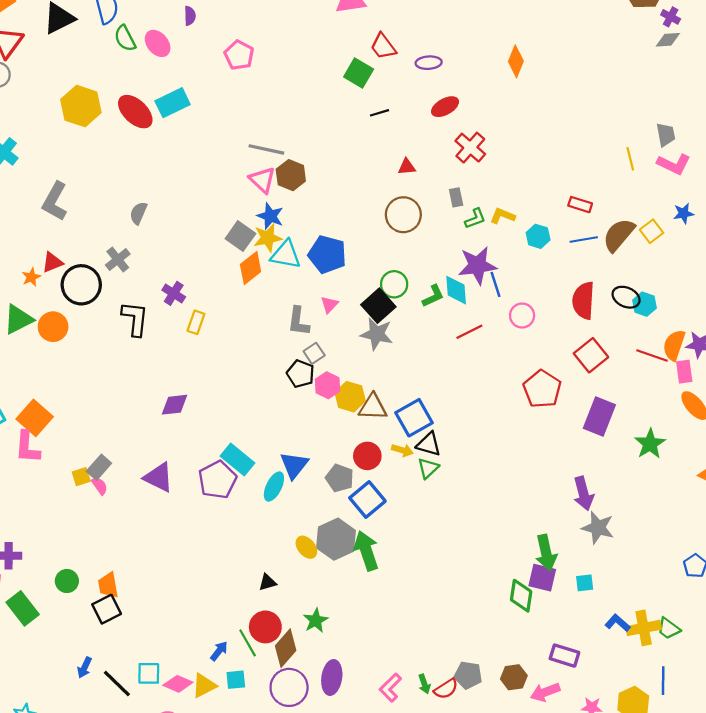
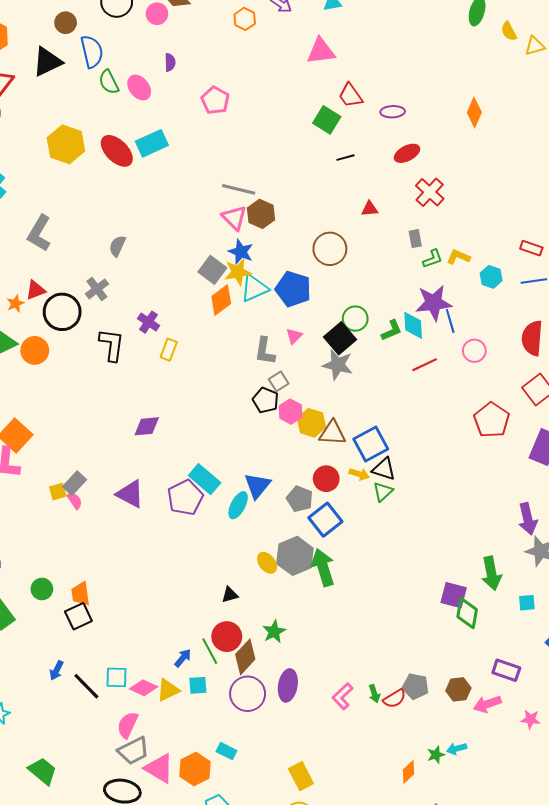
brown circle: (403, 215) -> (330, 249), moved
cyan triangle: (286, 255) -> (254, 288), turned -36
purple square: (542, 578) -> (454, 595), moved

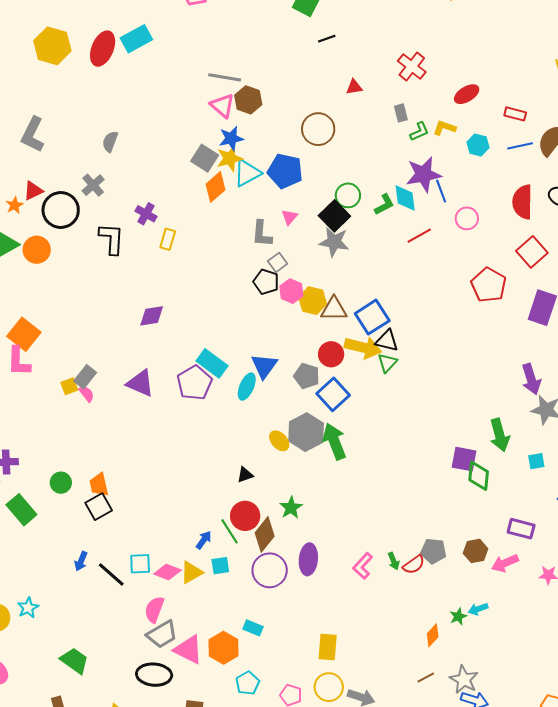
red ellipse: (117, 151) -> (103, 49), turned 72
red ellipse: (407, 153) -> (467, 94), moved
blue star: (241, 252) -> (231, 138), turned -30
yellow arrow: (359, 474) -> (363, 347), size x1.8
yellow rectangle: (301, 776) -> (328, 647), turned 36

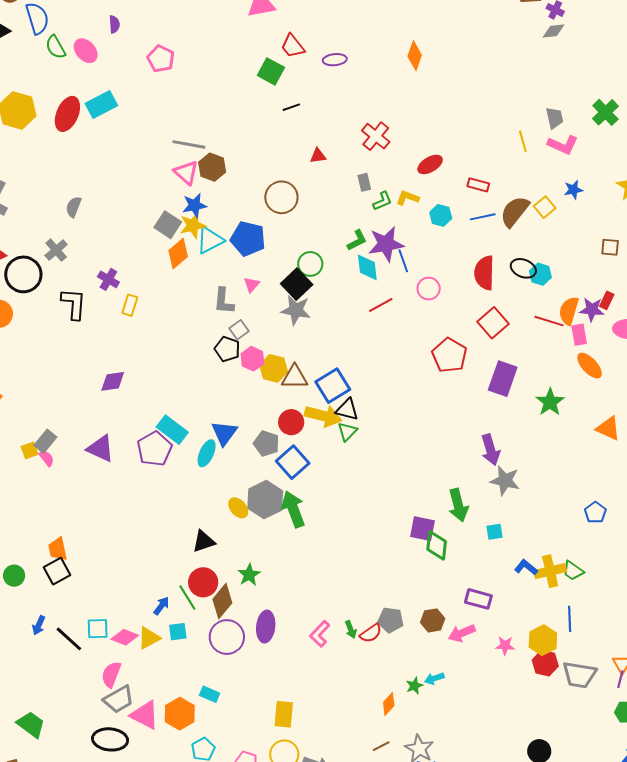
green L-shape: (384, 205) -> (357, 240), moved
black triangle: (245, 475) -> (204, 541), size x1.4
green circle: (61, 483) -> (14, 576), moved

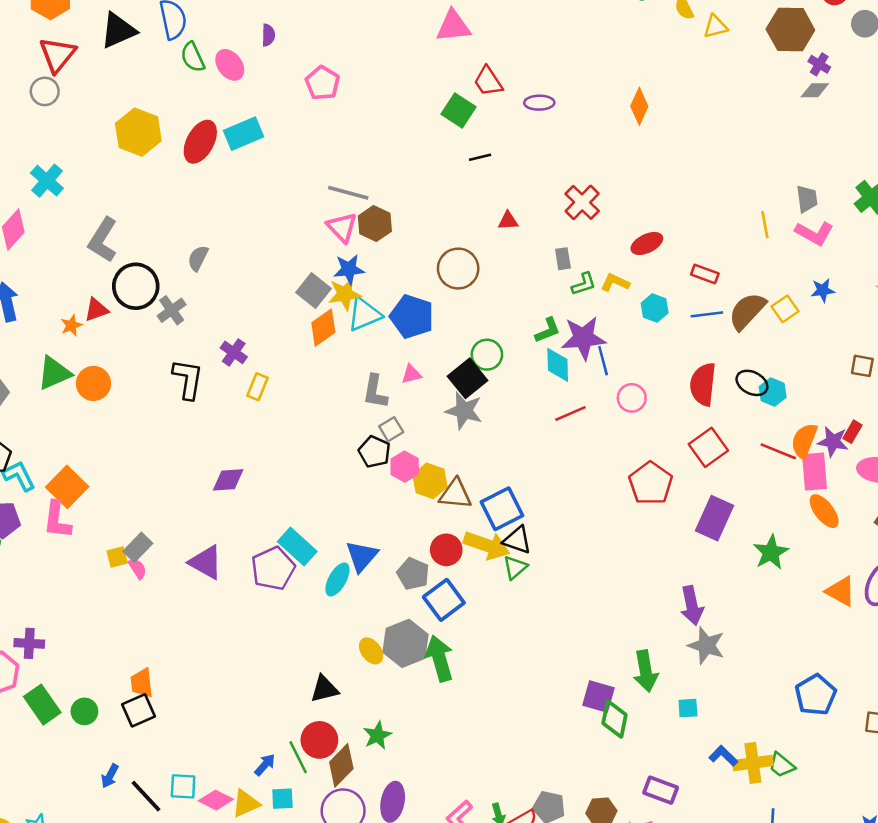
black circle: (23, 274) -> (136, 286), moved
pink triangle: (252, 285) -> (411, 374), turned 30
pink rectangle: (579, 335) -> (814, 472), size x1.4
blue pentagon: (595, 512) -> (816, 695), size x1.5

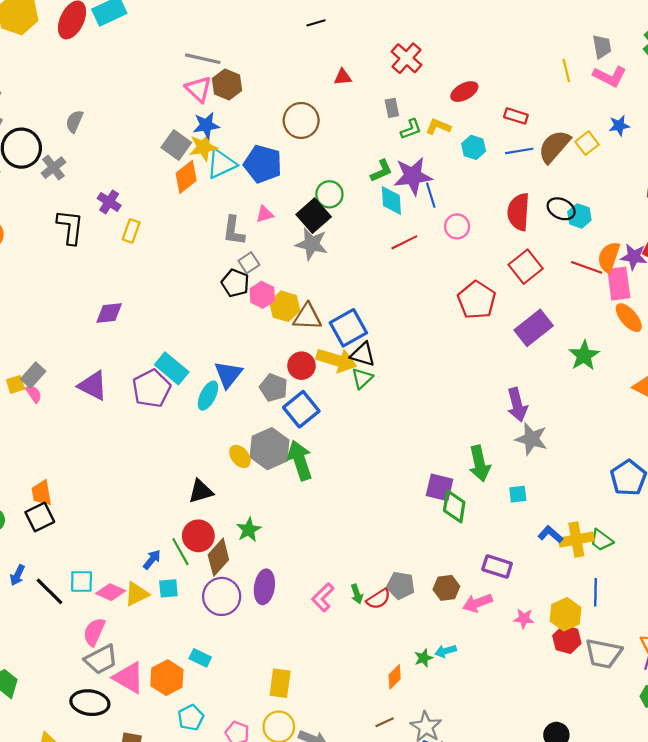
purple rectangle: (714, 518) -> (534, 328), turned 30

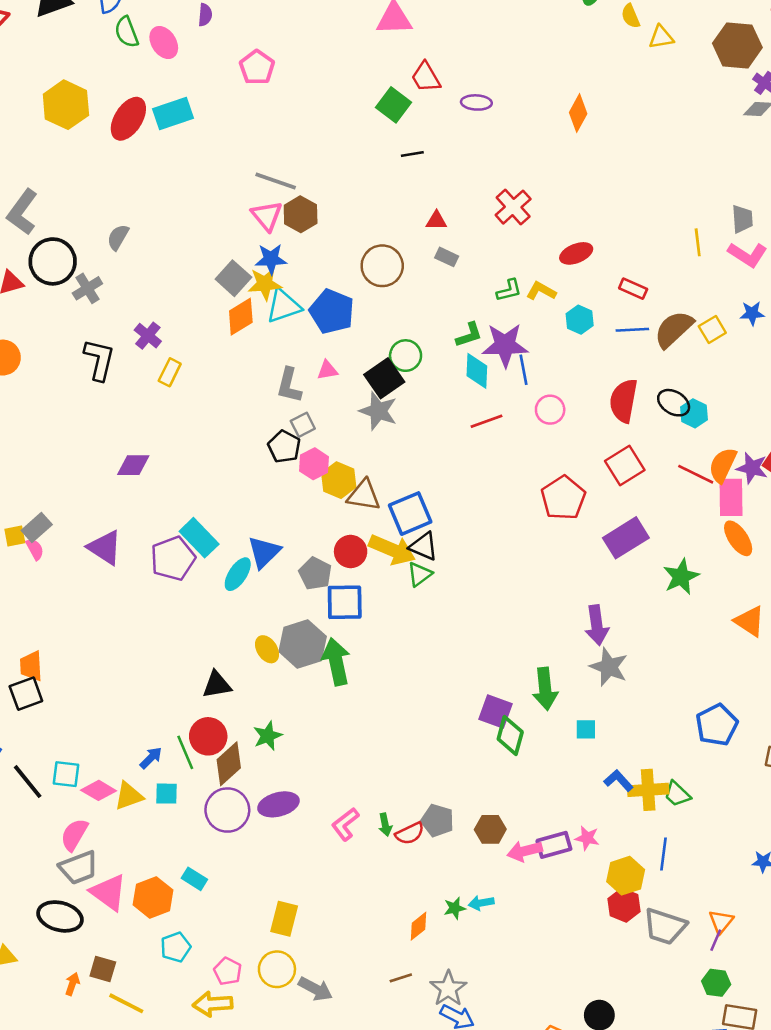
gray rectangle: (392, 108) -> (447, 257), moved, turned -60
blue square: (301, 409) -> (345, 602), turned 32
purple rectangle: (497, 567) -> (554, 845), moved, turned -40
purple ellipse: (264, 587) -> (278, 804), turned 60
pink star: (524, 619) -> (587, 838), moved

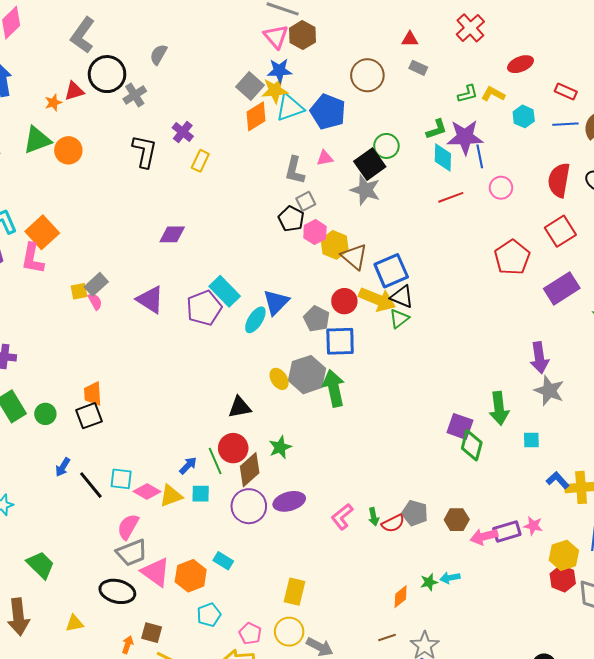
brown triangle: (364, 495) -> (354, 257), turned 32

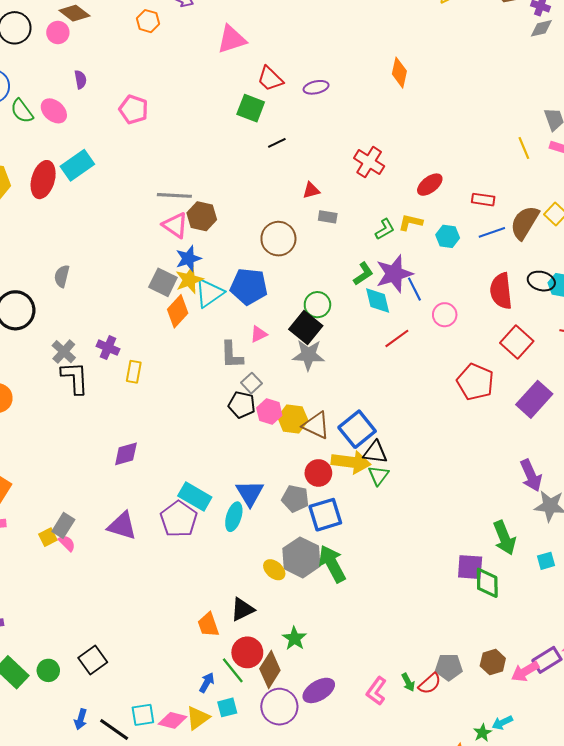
gray cross: (135, 95) -> (64, 352), moved
orange trapezoid: (93, 394) -> (208, 625), moved

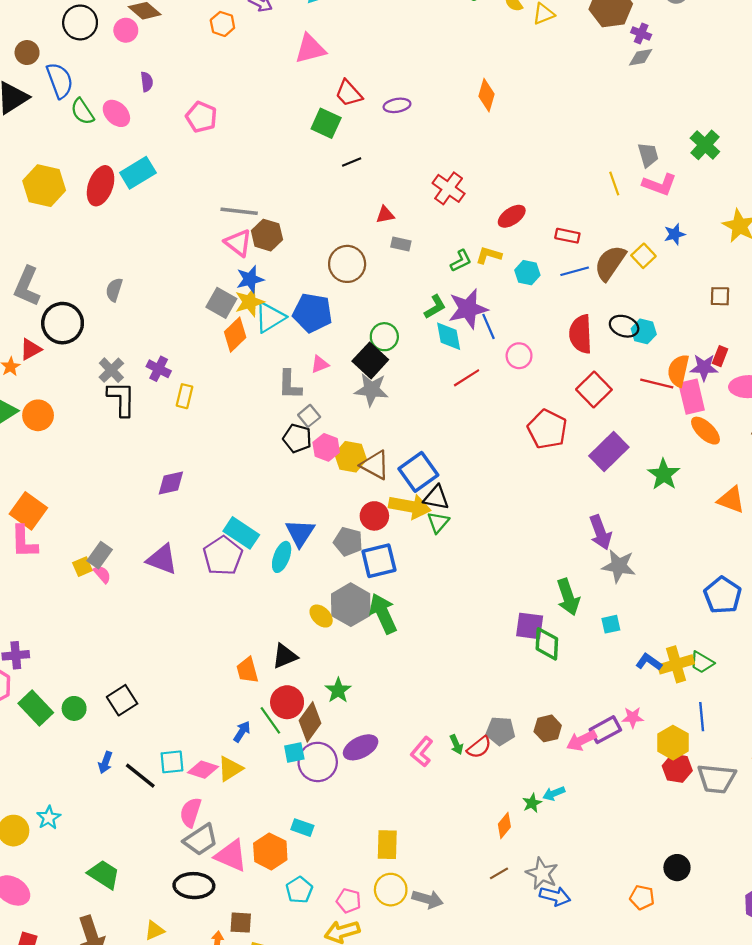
cyan square: (227, 707) -> (294, 752), moved

